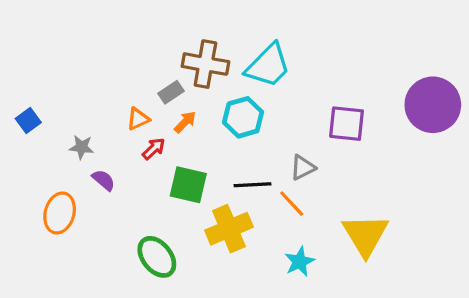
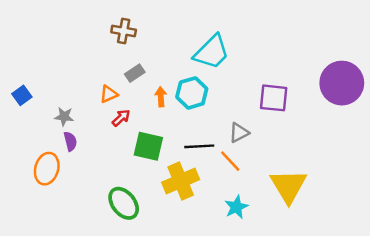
brown cross: (205, 64) -> (124, 31), moved, size x0.7
orange arrow: (185, 122) -> (161, 97), moved, turned -48
purple semicircle: (104, 180) -> (70, 141), moved, turned 36

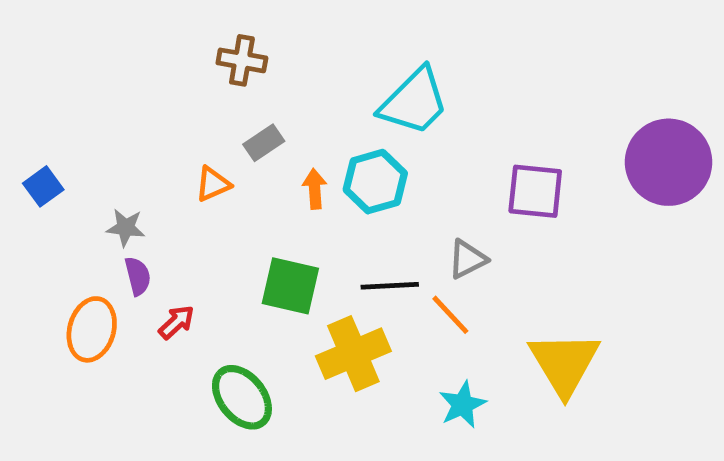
red arrow: (121, 118) -> (177, 322), moved

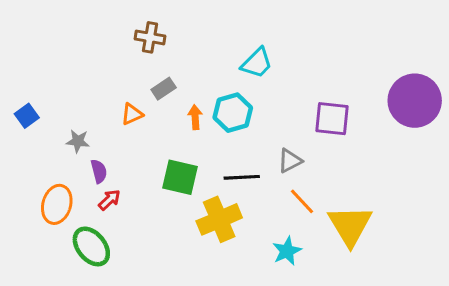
cyan trapezoid: (414, 102) -> (257, 63), size x0.7
purple semicircle: (138, 276) -> (99, 171), moved
orange line: (450, 315) -> (302, 201), moved
green ellipse: (242, 397) -> (91, 246), moved

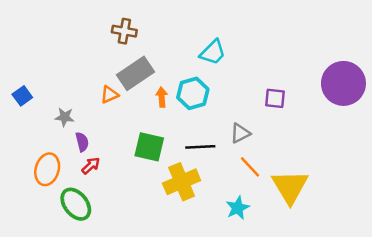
gray rectangle: (164, 89) -> (136, 73), size x1.8
purple square: (332, 119) -> (275, 98), size x0.7

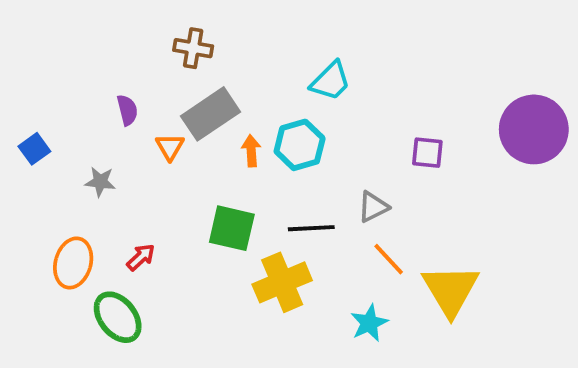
orange triangle: (109, 95) -> (170, 147), turned -36
purple semicircle: (82, 142) -> (127, 110), moved

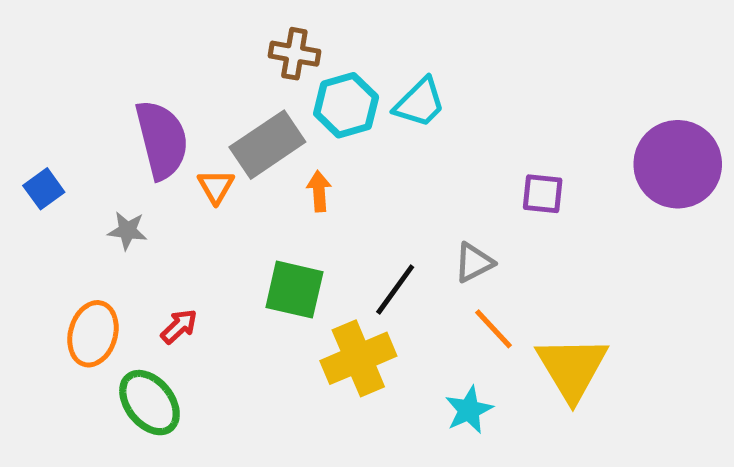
brown cross: (193, 48) -> (294, 54), moved
purple semicircle: (127, 110) -> (162, 140), size x2.0
cyan hexagon: (300, 145) -> (346, 105), moved
black line: (311, 228) -> (395, 290), turned -51

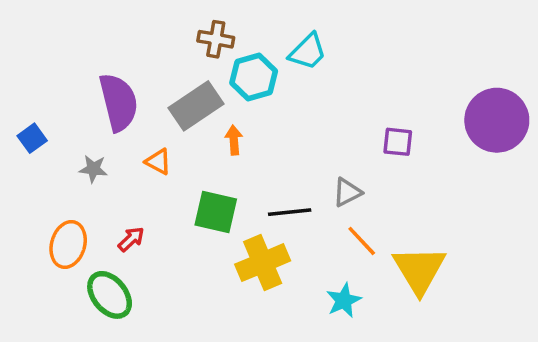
cyan trapezoid: (420, 103) -> (308, 52), moved
orange triangle: (216, 186) -> (158, 162), moved, turned -32
black line: (395, 290) -> (290, 212), turned 48

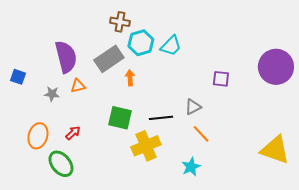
cyan trapezoid: (308, 52) -> (171, 46), moved
blue square: (32, 138) -> (18, 77), turned -35
orange triangle: (158, 162) -> (78, 86), moved, turned -42
yellow triangle: (419, 270) -> (275, 150), moved, turned -40

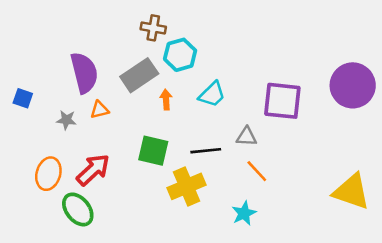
cyan trapezoid: (171, 46) -> (212, 94), moved
purple square: (221, 79) -> (282, 101), size x1.8
gray triangle: (193, 107) -> (247, 137), turned 30
red arrow: (73, 133) -> (93, 170), size x1.8

